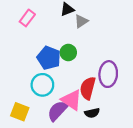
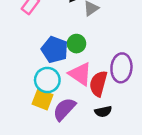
pink triangle: (72, 100) -> (80, 74), moved
yellow square: (20, 112) -> (42, 99), moved

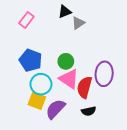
green circle: (76, 44) -> (66, 61), moved
blue pentagon: (55, 50) -> (31, 60), moved

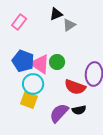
pink triangle: (69, 79) -> (40, 64), moved
red semicircle: (84, 87) -> (75, 87), turned -85
purple semicircle: (55, 109) -> (59, 113), moved

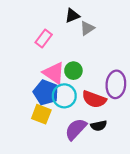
pink rectangle: (19, 22) -> (44, 38), moved
blue pentagon: (23, 61) -> (46, 92), moved
cyan circle: (33, 84) -> (64, 96), moved

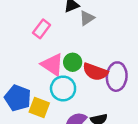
blue pentagon: (46, 92) -> (18, 98), moved
red semicircle: (94, 99) -> (95, 72), moved

